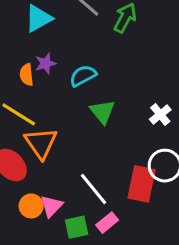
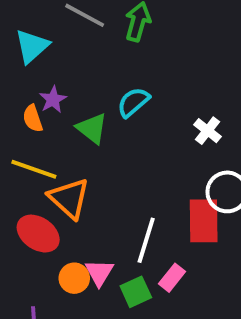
cyan semicircle: (83, 76) -> (133, 102), moved
green triangle: (102, 112) -> (92, 128), moved
white line: (94, 189) -> (146, 240), turned 69

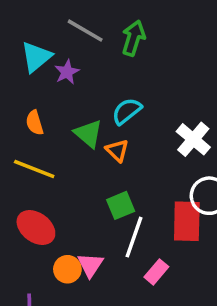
purple star: (53, 100) -> (67, 72), moved
white cross: (208, 131) -> (193, 139), size x1.4
orange triangle: (69, 198) -> (117, 150), moved, size x0.6
green square: (136, 292) -> (121, 205), moved

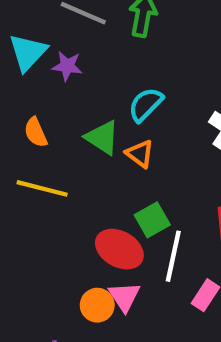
purple star: (67, 72) -> (67, 66), turned -30
red ellipse: (36, 228) -> (119, 249), moved

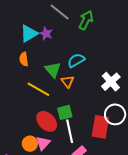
cyan triangle: (28, 52) -> (29, 34), moved
yellow line: (42, 188) -> (38, 89), moved
white line: (173, 256) -> (70, 131), turned -40

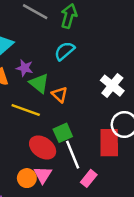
purple star: (46, 34) -> (25, 68), moved
cyan semicircle: (76, 60) -> (65, 51), moved

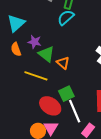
cyan semicircle: (65, 51) -> (66, 18), moved

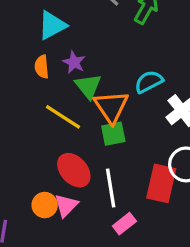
cyan semicircle: (66, 18) -> (149, 82), moved
orange triangle: (63, 63) -> (111, 107), size x1.6
green square: (66, 94) -> (113, 134), moved

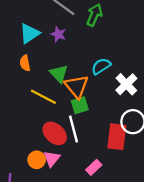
purple star: (74, 62) -> (58, 34), moved
white line: (111, 188) -> (73, 129), moved

